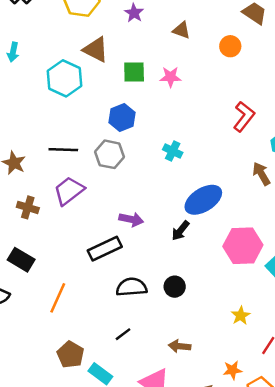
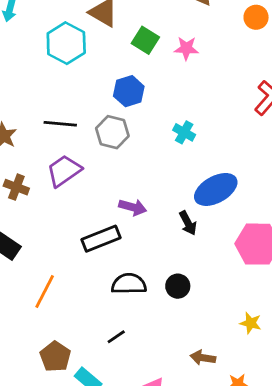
green square: (134, 72) -> (145, 40), turned 30
black arrow: (180, 231) -> (188, 223), turned -70
yellow star: (241, 316) -> (251, 323), turned -30
brown arrow: (180, 346) -> (203, 358), moved

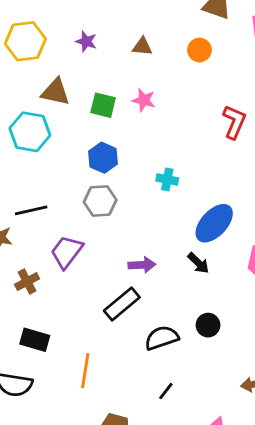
pink star: (186, 48) -> (144, 100), turned 30
black line: (60, 124) -> (31, 210), moved
brown cross: (16, 187) -> (27, 282), turned -30

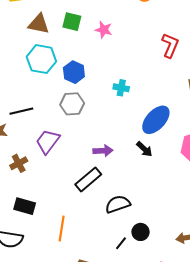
green square: (103, 105) -> (72, 22), moved
cyan hexagon: (30, 132) -> (41, 59), moved
black circle: (208, 325) -> (141, 232), moved

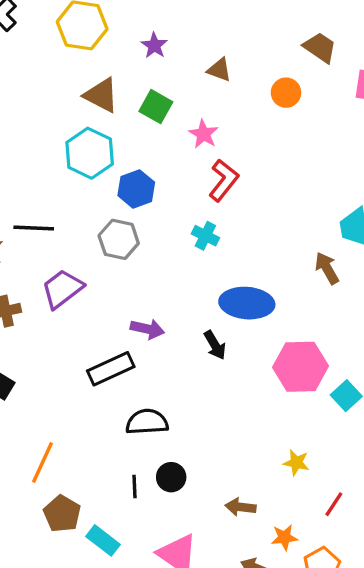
red L-shape: (170, 45) -> (224, 180), moved
blue ellipse: (156, 120) -> (247, 303), turned 36
orange line: (62, 228) -> (43, 463), moved
black line: (121, 243) -> (135, 487), turned -56

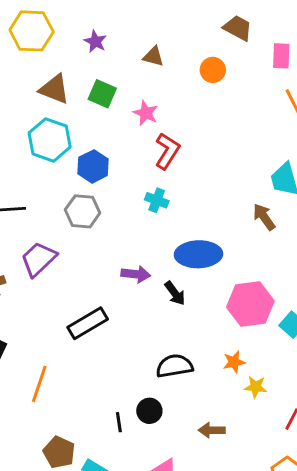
purple arrow: (147, 329) -> (136, 274), moved
black semicircle: (147, 422) -> (174, 366), moved
orange line: (43, 463) -> (39, 384), moved
orange star: (284, 537) -> (234, 362), moved

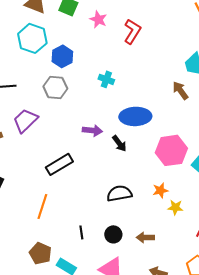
red L-shape: (167, 151) -> (132, 31), moved
orange line: (39, 384) -> (42, 206), moved
black circle: (149, 411) -> (113, 234), moved

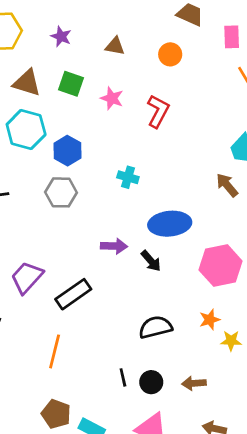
purple trapezoid: (25, 120) -> (27, 277), moved
black line: (81, 232) -> (123, 377), moved

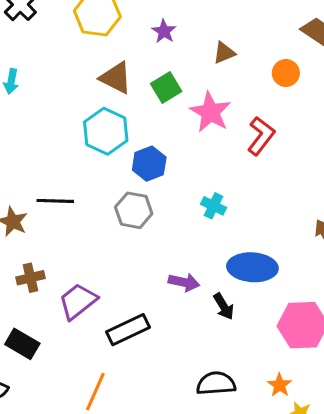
brown triangle: (115, 46) -> (224, 53), turned -42
green square: (71, 84) -> (166, 88), turned 30
pink star: (112, 98) -> (210, 112), size x1.5
orange star: (210, 320) -> (280, 385), turned -30

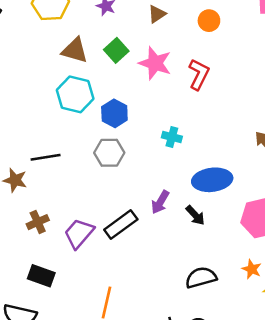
purple arrow: (184, 282) -> (160, 202), turned 120
black rectangle: (128, 330) -> (121, 225), moved

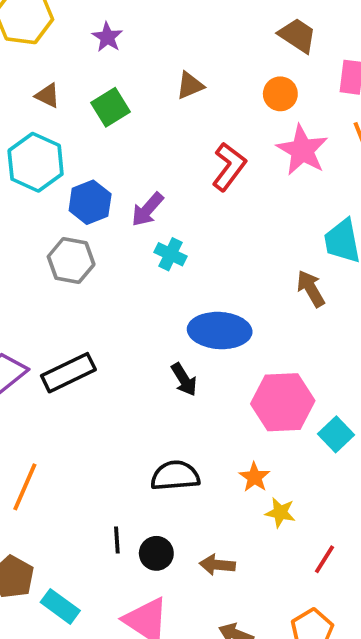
brown triangle: (157, 14) -> (190, 85), moved
orange circle: (209, 21) -> (280, 94), moved
brown triangle: (75, 50) -> (48, 96), size x0.6
pink star: (155, 63) -> (302, 150), moved
purple arrow: (160, 202) -> (148, 209), moved

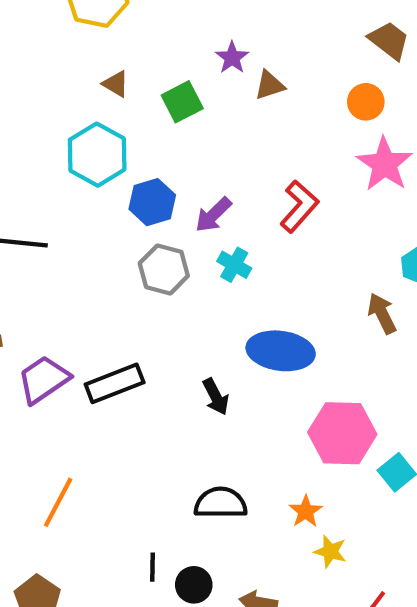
purple star: (107, 37) -> (232, 58), moved
red L-shape: (229, 167) -> (299, 206), moved
gray hexagon: (71, 261) -> (164, 269), moved
black arrow: (184, 380) -> (216, 397), moved

